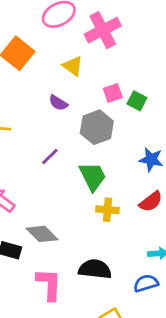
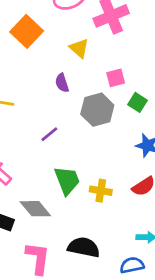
green square: (137, 101) -> (138, 102), moved
purple semicircle: (58, 103) -> (62, 83), turned 36
green trapezoid: (93, 176) -> (67, 180), moved

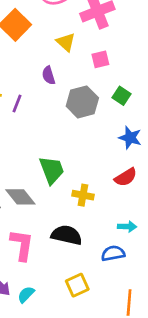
pink square: (116, 78) -> (100, 59), moved
purple line: (49, 134) -> (17, 103), moved, turned -30
yellow cross: (101, 191) -> (83, 195), moved

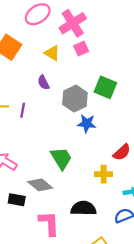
pink square: (100, 59) -> (81, 49), moved
green square: (121, 96) -> (105, 87), size x1.5
blue star: (130, 138) -> (87, 124), moved
yellow cross: (83, 195) -> (104, 174), moved

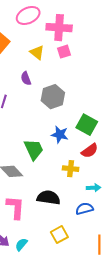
pink cross: (73, 23) -> (59, 28), turned 30
green square: (105, 87) -> (87, 125), moved
blue star: (87, 124) -> (60, 135), moved

